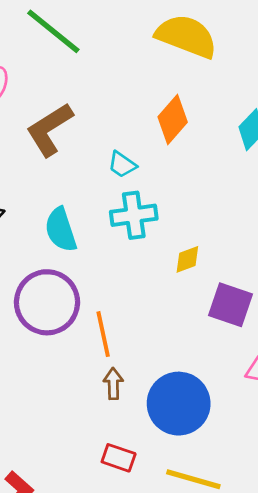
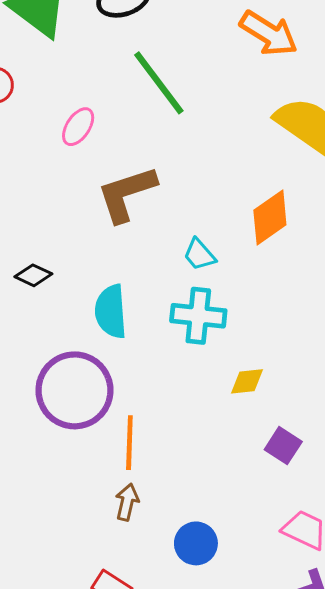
purple square: (231, 305) -> (283, 446), size x0.7
blue circle: (179, 404) -> (196, 543), size x0.6

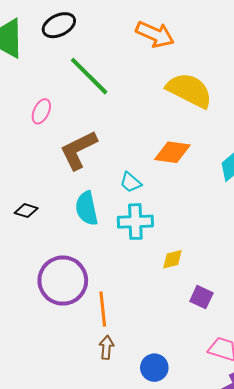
orange diamond: (270, 217) -> (172, 152), turned 51
cyan semicircle: (111, 311) -> (87, 208), moved

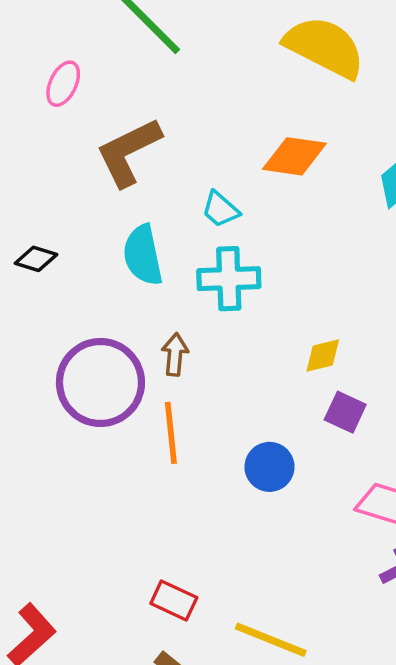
yellow diamond: (172, 259) -> (323, 355), moved
brown arrow: (106, 347) -> (175, 354), moved
blue circle: (154, 368) -> (270, 467), moved

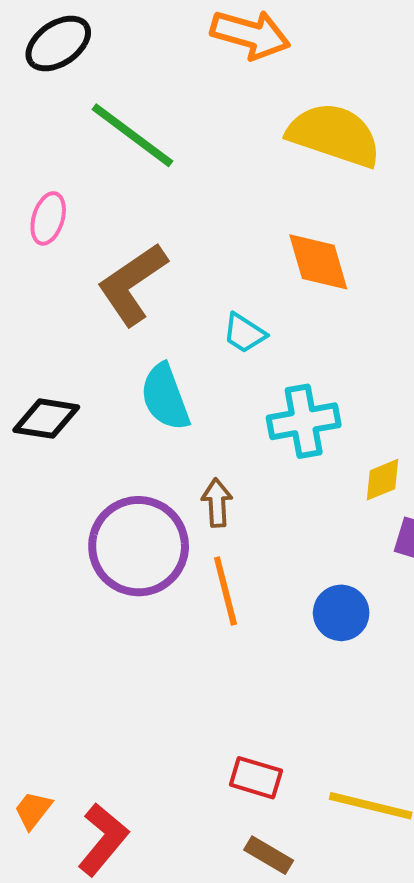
orange diamond: (294, 156) -> (318, 262), turned 74
black diamond: (36, 259) -> (46, 419), size x1.4
cyan cross: (229, 279) -> (304, 421), moved

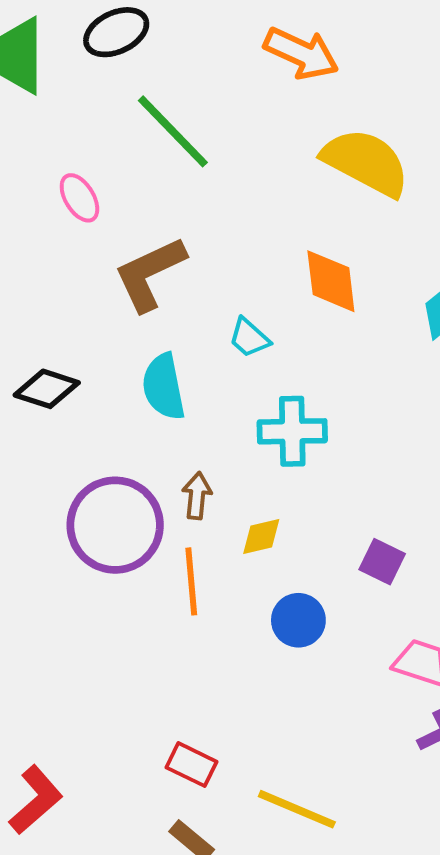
pink ellipse: (48, 218) -> (79, 198), turned -57
yellow diamond: (382, 480) -> (261, 537), moved

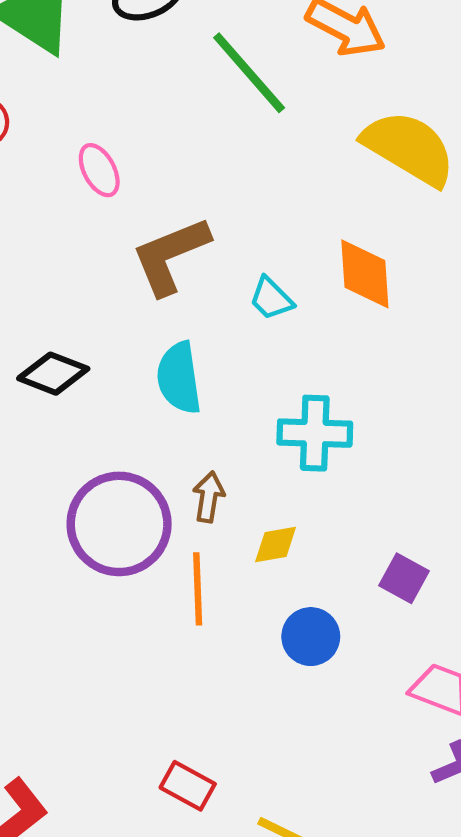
green line: (173, 131) -> (249, 73), moved
cyan trapezoid: (249, 338) -> (271, 299), moved

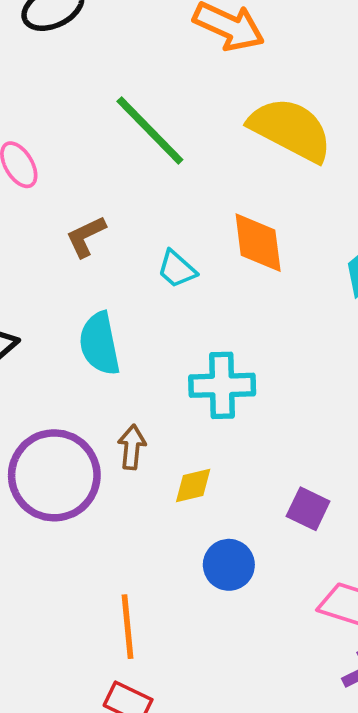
green line: (249, 73) -> (150, 130), moved
brown L-shape: (170, 256) -> (86, 236), size x0.6
orange line: (198, 589) -> (127, 627), moved

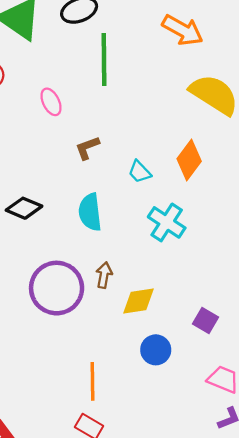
green line: (150, 130) -> (104, 60), moved, turned 39
orange diamond: (258, 243) -> (189, 160), turned 39
cyan cross: (222, 385) -> (167, 222), moved, turned 30
yellow diamond: (193, 485) -> (138, 301), size x1.4

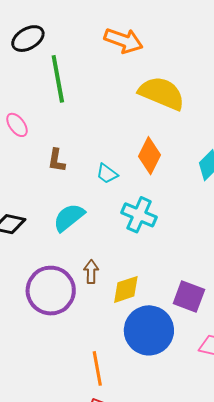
brown L-shape: (87, 148) -> (57, 160), turned -50
cyan semicircle: (90, 212) -> (69, 217), turned 68
purple square: (206, 320) -> (189, 297), size x1.4
blue circle: (156, 350) -> (149, 330), size x1.8

